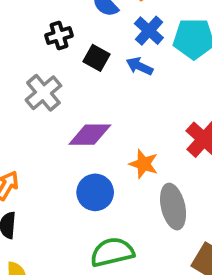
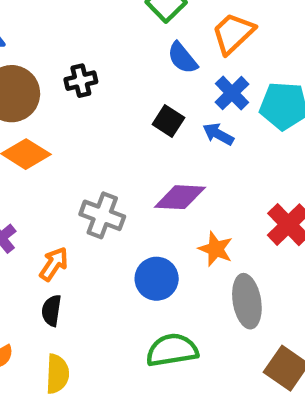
black cross: (59, 35) -> (81, 81), moved
gray cross: (43, 93) -> (102, 215), moved, turned -33
purple diamond: (90, 135) -> (180, 197), moved

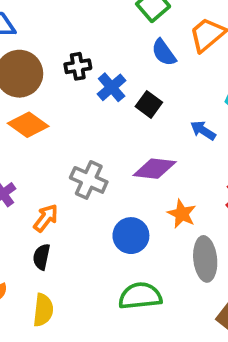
blue cross: (232, 93) -> (112, 87), moved
blue arrow: (218, 134) -> (203, 130), moved

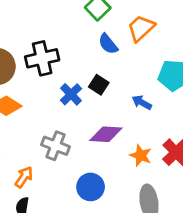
black cross: (78, 66) -> (42, 58), size x1.6
blue cross: (112, 87) -> (71, 94), moved
orange star: (182, 214) -> (141, 155), moved

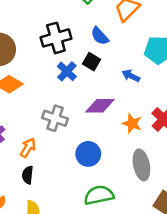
blue semicircle: (108, 44) -> (100, 36), moved
black cross: (42, 58) -> (56, 38), moved

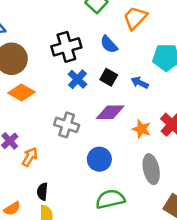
black square: (91, 62) -> (109, 77), moved
orange arrow: (28, 148) -> (30, 157), moved
black semicircle: (28, 175) -> (42, 192), moved

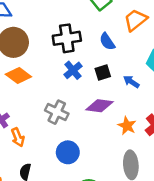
black square: (109, 77) -> (103, 72), turned 35
orange arrow: (30, 157) -> (18, 137), turned 120
blue circle: (99, 159) -> (68, 152), moved

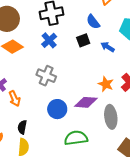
blue semicircle: (107, 42) -> (93, 22), moved
blue cross: (73, 70) -> (49, 40), moved
purple diamond: (99, 106) -> (86, 102), moved

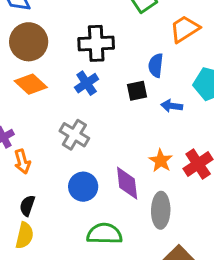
blue semicircle: (93, 22) -> (156, 65), turned 35
blue arrow: (108, 47) -> (172, 106), turned -32
purple diamond: (86, 102) -> (127, 183), turned 70

